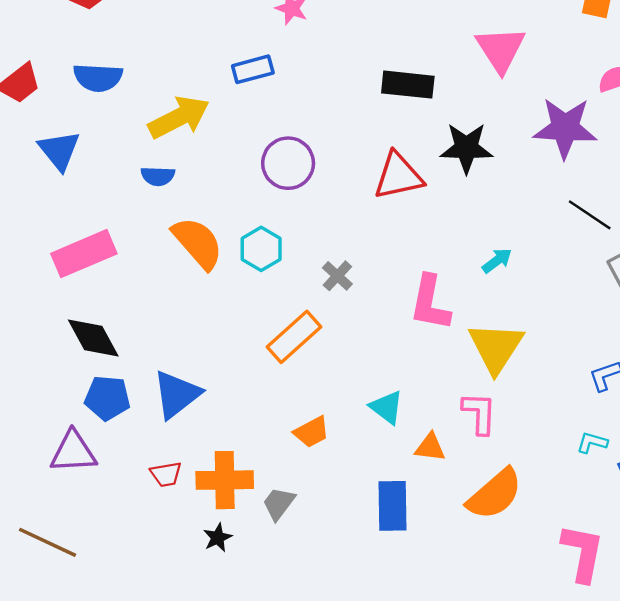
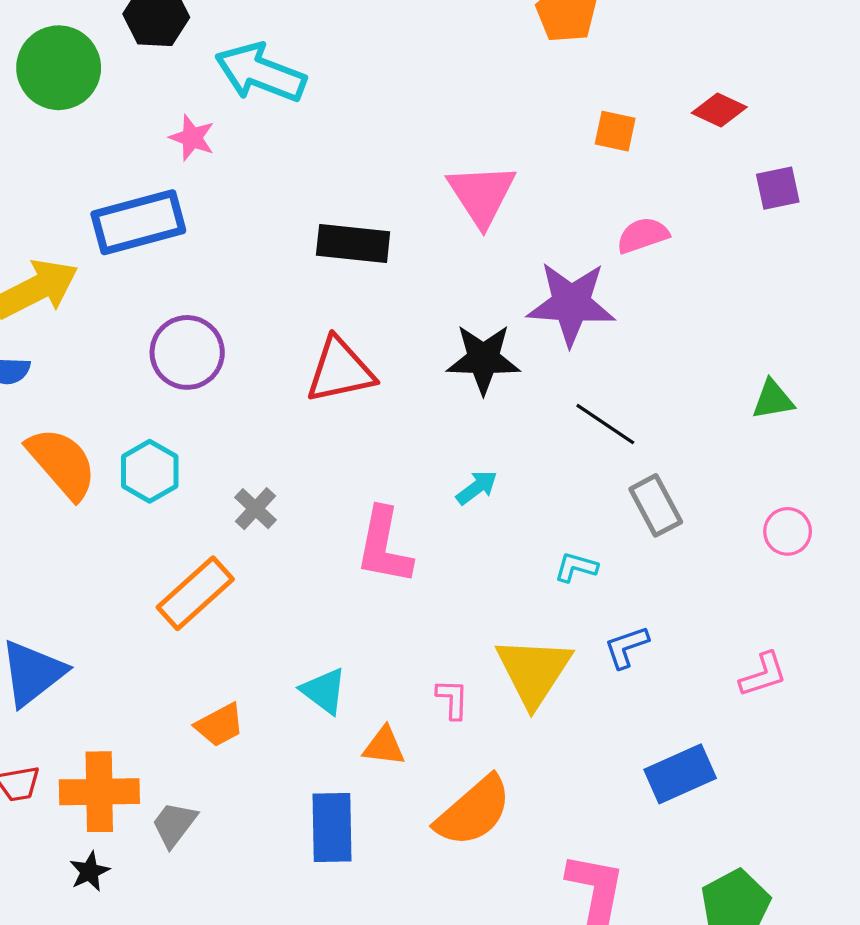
blue rectangle: (253, 69) -> (138, 222), size x1.6
black star: (466, 148) -> (483, 359), moved
yellow triangle: (496, 347) -> (534, 671), moved
pink L-shape: (479, 413) -> (452, 699), size x0.7
cyan L-shape: (592, 443) -> (576, 567), moved

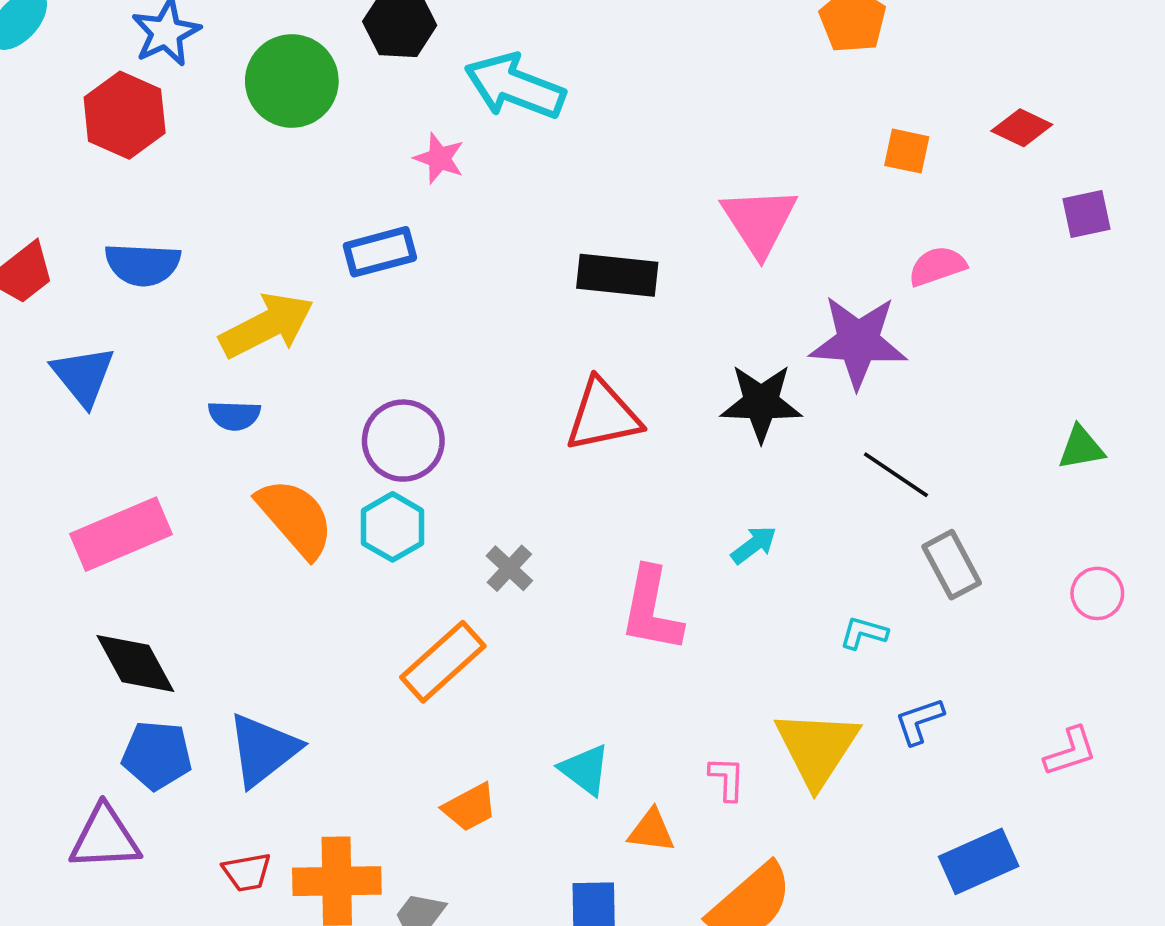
blue rectangle: (138, 222) -> (380, 252), size x0.7
purple circle: (187, 352) -> (403, 441), moved

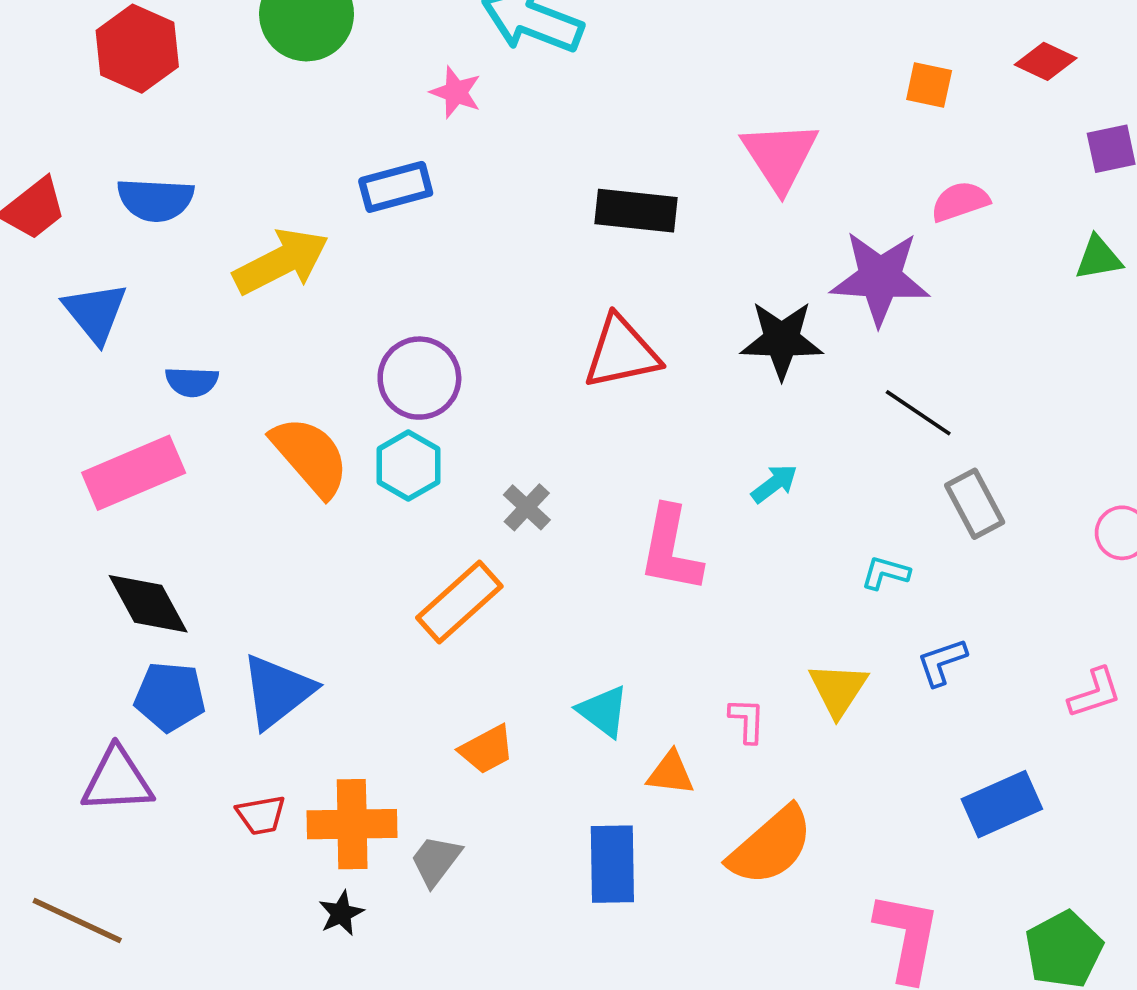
blue semicircle: (234, 415) -> (192, 382), moved
green triangle: (1081, 448) -> (1098, 258), moved
yellow triangle: (817, 748) -> (838, 689), size x0.7

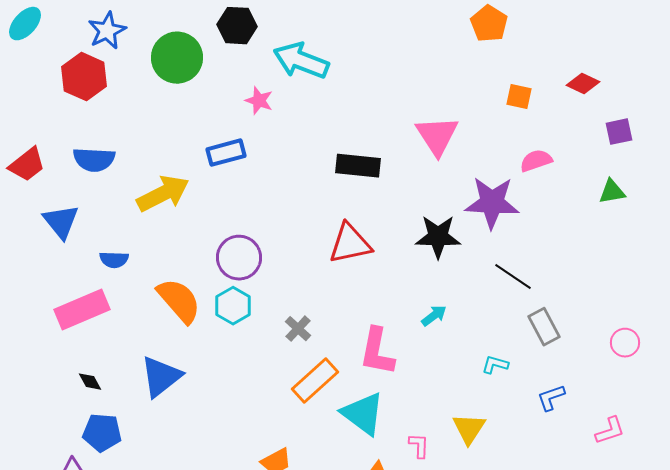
orange rectangle: (459, 602) -> (315, 381), moved
black diamond: (148, 604) -> (90, 382), size x0.5
blue L-shape: (942, 662) -> (551, 398), moved
blue triangle: (277, 691) -> (161, 377), moved
cyan triangle: (603, 711) -> (363, 414), moved, size x1.5

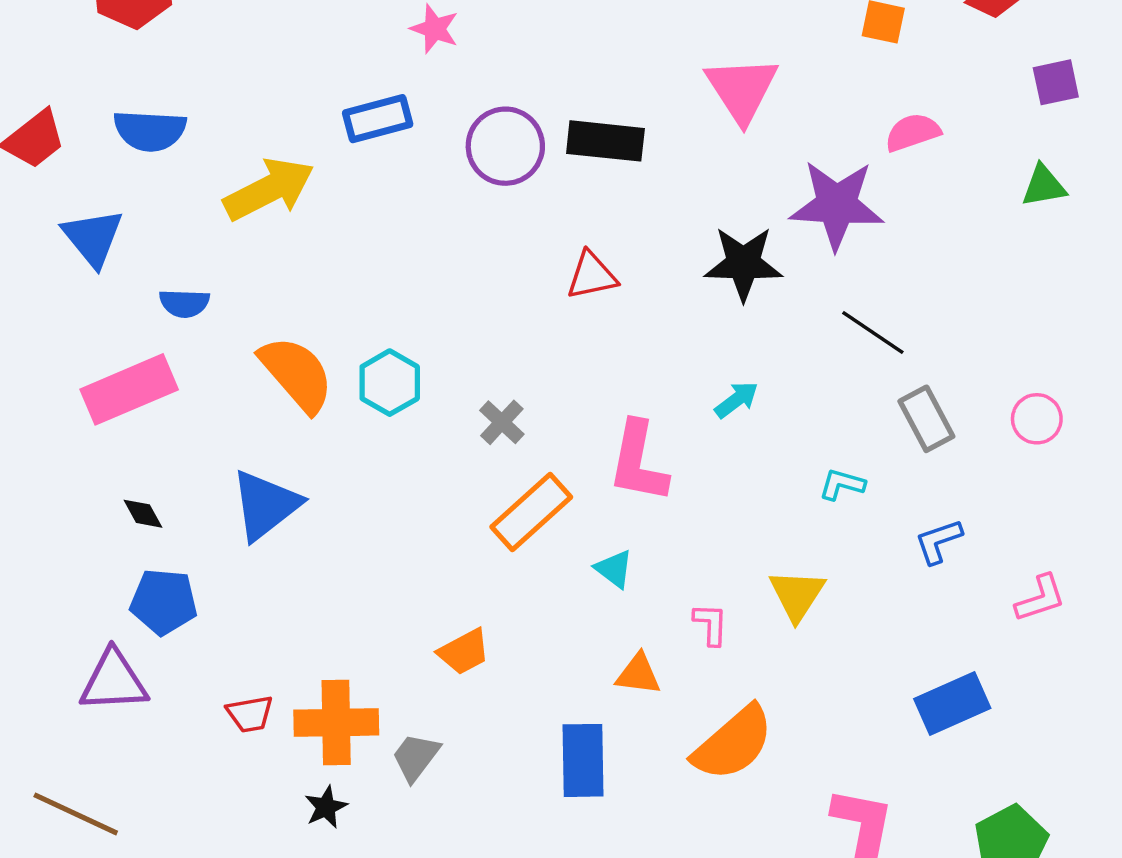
red triangle: (350, 244) -> (592, 276), size x0.7
purple circle: (239, 258) -> (505, 146), moved
pink circle: (625, 343) -> (1037, 419), moved
cyan triangle: (363, 414) -> (614, 569), size x0.5

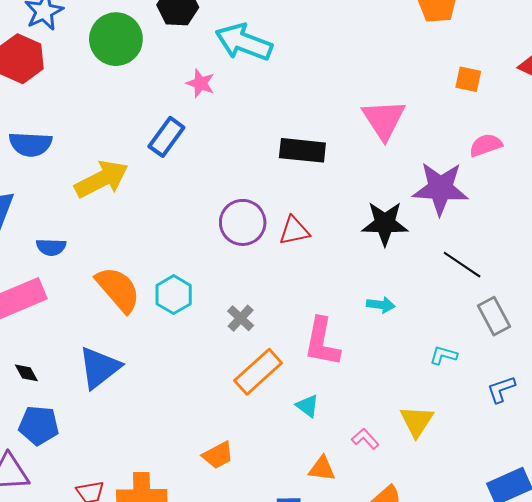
blue rectangle: (378, 119) -> (166, 137), turned -39
purple circle: (505, 146) -> (243, 222), moved
cyan arrow: (737, 400) -> (381, 305), turned 44
pink L-shape: (711, 624) -> (365, 439), turned -44

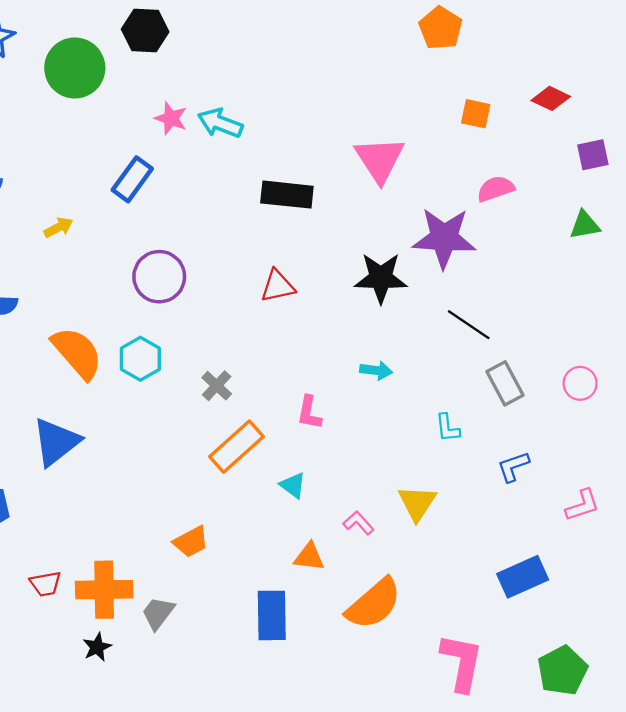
cyan arrow: (244, 42) -> (220, 123), moved, size x0.7
yellow arrow: (102, 179) -> (58, 227), size x0.5
purple circle: (243, 222) -> (159, 277), moved
pink L-shape: (322, 342) -> (309, 413), size x0.6
cyan L-shape: (443, 355) -> (448, 428), turned -112

